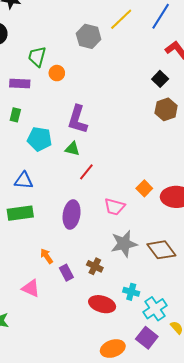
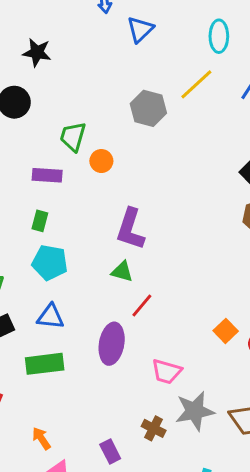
cyan pentagon: (39, 139) -> (50, 263), moved
pink trapezoid: (115, 207) -> (167, 372), moved
purple ellipse: (72, 215) -> (112, 344), moved
orange arrow: (47, 256) -> (41, 438), moved
brown cross: (95, 266) -> (154, 428), moved

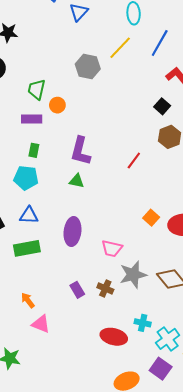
purple rectangle: (47, 175) -> (32, 119), moved
green rectangle: (40, 221) -> (34, 150), moved
red line: (142, 305) -> (134, 161), moved
purple rectangle: (110, 451) -> (77, 290), moved

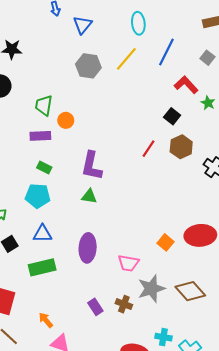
gray hexagon: (88, 67) -> (88, 66), moved
green rectangle: (34, 150) -> (44, 167), turned -72
red line: (134, 161) -> (149, 149), moved
orange square: (151, 218) -> (166, 242), moved

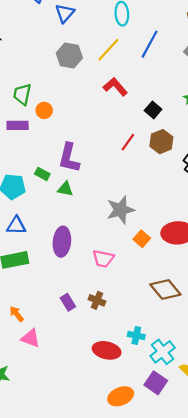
red L-shape: (186, 85) -> (115, 87), moved
green rectangle: (44, 167) -> (42, 174), moved
gray star: (151, 289) -> (120, 210), moved

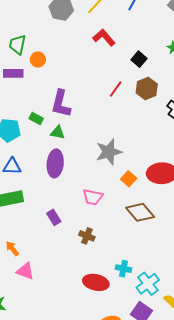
purple ellipse: (62, 242) -> (55, 163), moved
brown diamond: (165, 289) -> (140, 212), moved
purple rectangle: (68, 302) -> (54, 217), moved

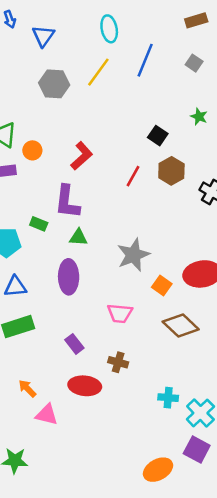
red L-shape: (104, 37) -> (82, 156), moved, turned 95
green triangle: (58, 132) -> (78, 237), moved
red ellipse: (96, 282) -> (85, 386), moved

